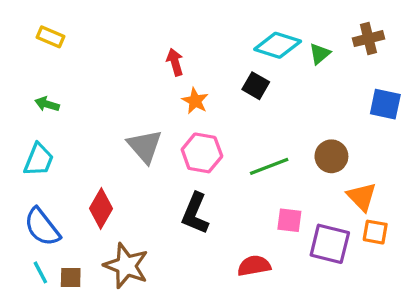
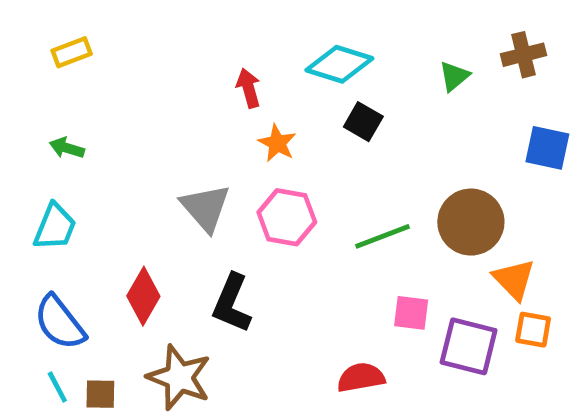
yellow rectangle: (50, 37) -> (72, 52), turned -44
cyan diamond: (278, 45) -> (339, 64), moved
brown circle: (331, 156) -> (471, 222), size x1.4
black L-shape: (195, 214) -> (232, 303), moved

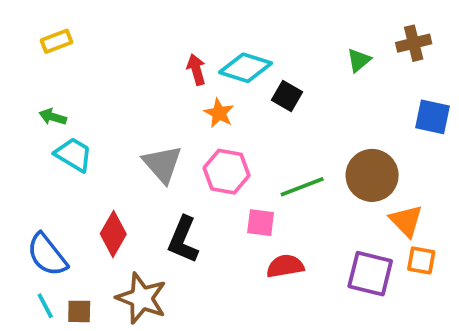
cyan diamond: (339, 64) -> (245, 68), moved
cyan trapezoid: (55, 227) -> (74, 155), moved, turned -81
pink square: (411, 313) -> (261, 223), moved
red semicircle: (361, 377) -> (285, 266), moved

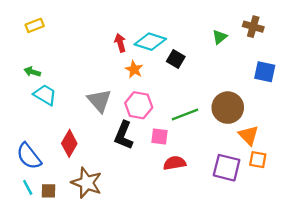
brown cross: (414, 43) -> (253, 27), turned 30
black L-shape: (183, 240) -> (124, 135), moved

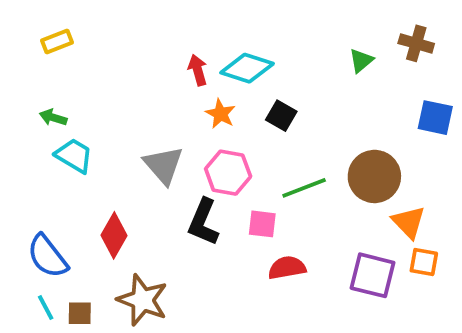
black square: (176, 59) -> (281, 116), moved

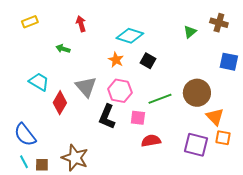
red arrow: (198, 70) -> (81, 24), moved
green arrow: (53, 118) -> (63, 49), moved
red diamond: (114, 235) -> (60, 103), moved

